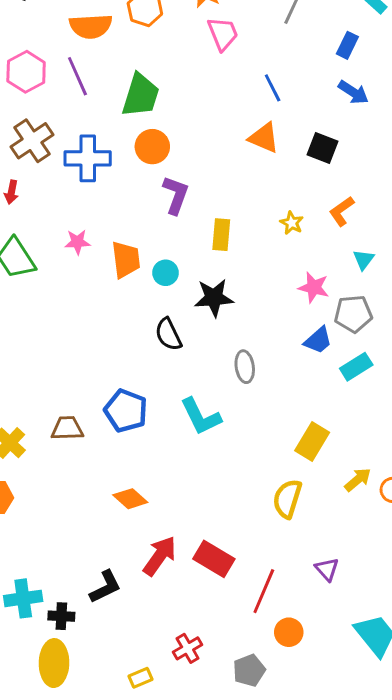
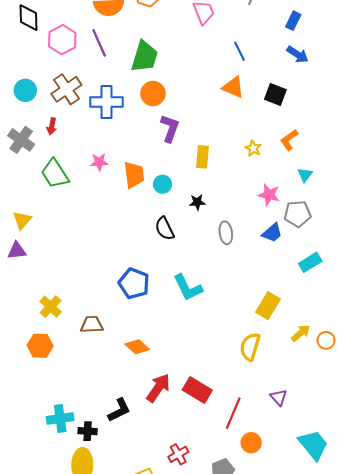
black star: (214, 298) -> (197, 202), size x0.6
gray ellipse: (245, 367) -> (226, 233), moved
cyan rectangle: (356, 367) -> (310, 262), moved
brown trapezoid: (67, 428) -> (92, 325), moved

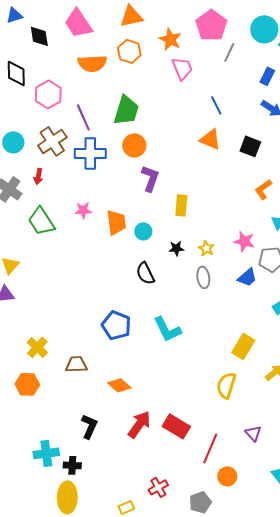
purple line: (99, 43) -> (83, 117), moved
yellow star: (253, 148) -> (206, 248), moved
black L-shape: (119, 410) -> (89, 426), moved, turned -40

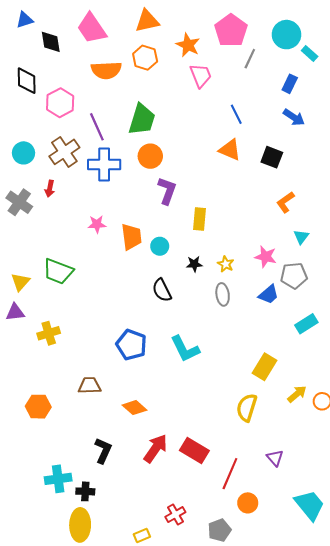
green trapezoid: (41, 221) -> (58, 271), moved, turned -36
yellow cross: (37, 347) -> (49, 333), moved, turned 30

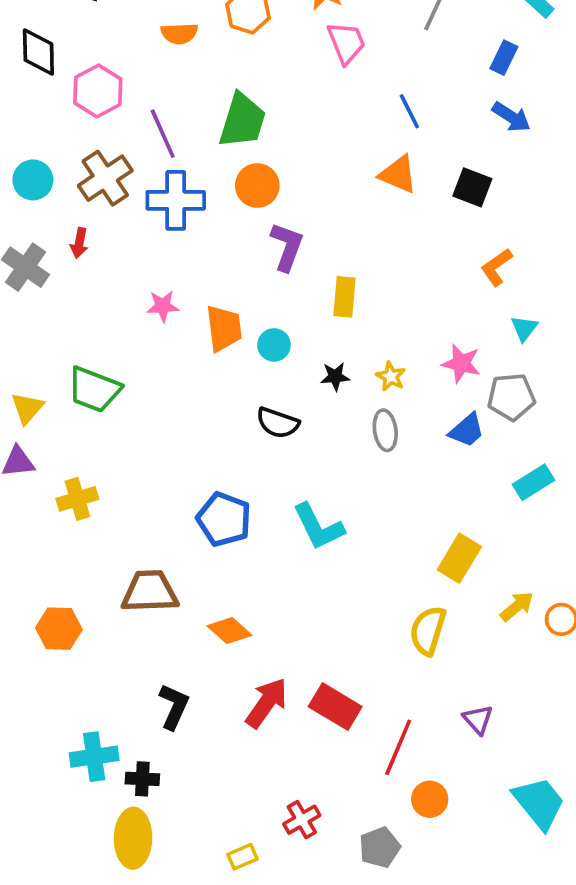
orange semicircle: (106, 70) -> (179, 33), size x0.7
black semicircle: (162, 290) -> (278, 423), turned -45
brown trapezoid: (90, 386) -> (150, 592), size x1.4

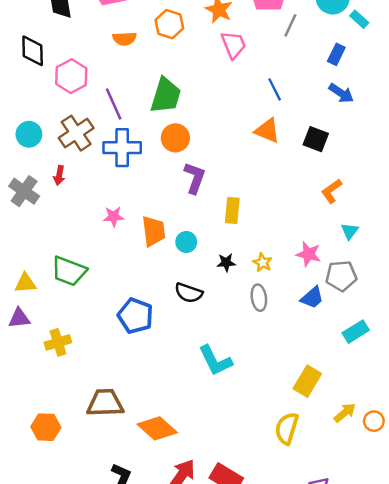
yellow triangle: (27, 408) -> (25, 283), turned 45
blue pentagon: (224, 519) -> (135, 316), moved
orange diamond: (229, 631) -> (157, 428), size x1.4

